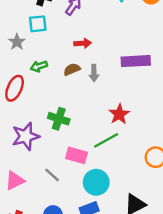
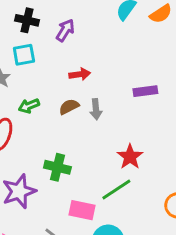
purple rectangle: (136, 61) -> (145, 91), size x0.7

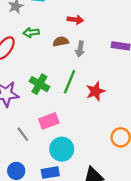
green line: (116, 189) -> (70, 82), moved, turned -50
pink rectangle: (82, 210) -> (49, 121), turned -48

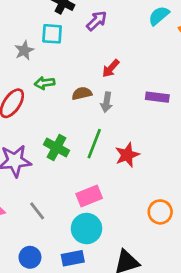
red arrow: (75, 20) -> (111, 68), moved, turned 126
pink rectangle: (49, 121) -> (89, 196), moved

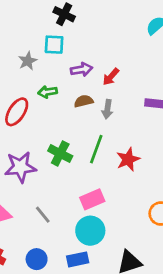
purple arrow: (97, 21) -> (81, 69), moved, turned 35

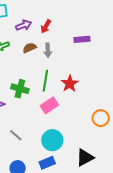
pink rectangle: (92, 199) -> (49, 105), moved

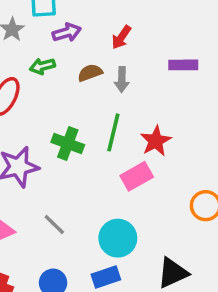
purple arrow: (24, 25) -> (67, 32), moved
pink rectangle: (49, 105) -> (137, 176), moved

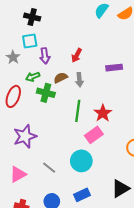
purple arrow: (67, 32) -> (45, 56), turned 105
green cross: (68, 143) -> (46, 93), moved
cyan circle: (118, 238) -> (81, 161), moved

